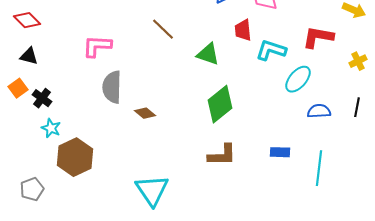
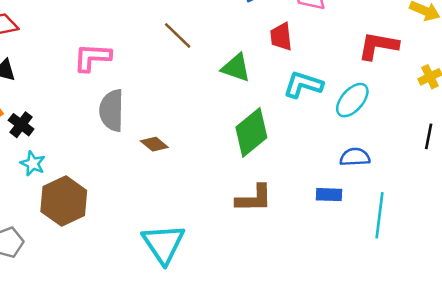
cyan L-shape: (271, 50) -> (303, 85), moved
blue semicircle: (319, 111) -> (355, 157), moved

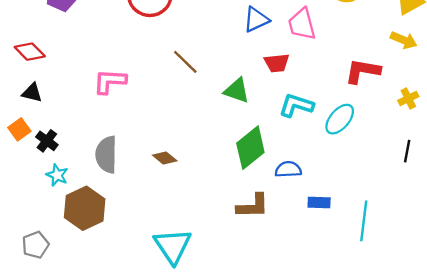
red trapezoid: (281, 37) -> (277, 63), turned -90
gray semicircle: (112, 110) -> (106, 155), moved
blue semicircle: (355, 157) -> (288, 169), moved

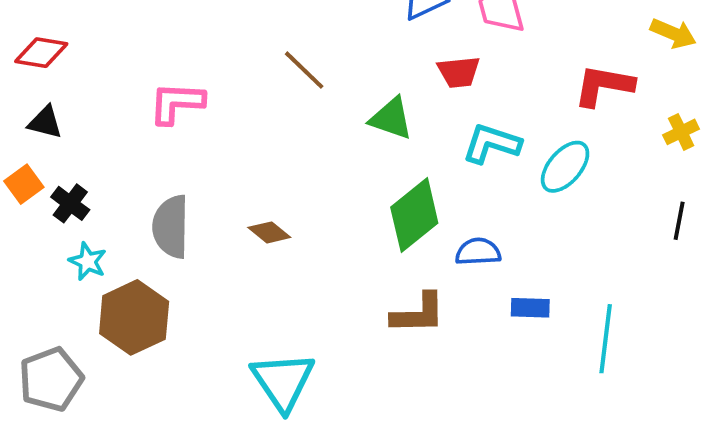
red diamond: (30, 52) -> (41, 53), turned -36
gray pentagon: (35, 245) -> (51, 379), size x1.4

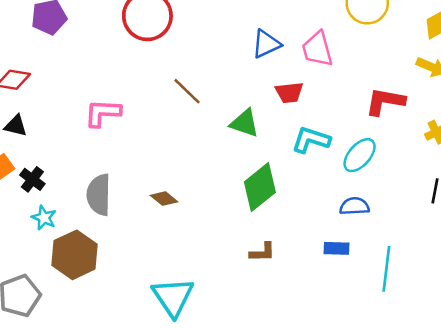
blue semicircle: (478, 252) -> (354, 206), moved
brown L-shape: (418, 314) -> (262, 252), size x0.7

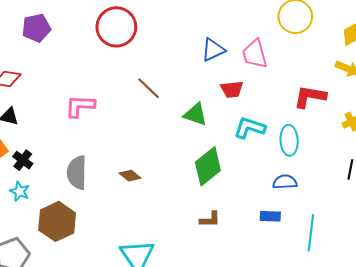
cyan ellipse: (360, 155) -> (289, 140), turned -44
cyan star: (44, 218) -> (20, 191), moved

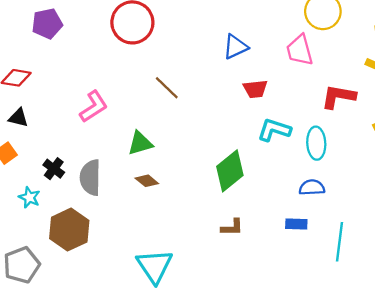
pink trapezoid: (255, 54) -> (300, 50), moved
pink L-shape: (80, 106) -> (94, 107), turned 144
green triangle: (195, 114) -> (140, 143), moved, turned -35
black cross: (23, 160) -> (54, 169), moved

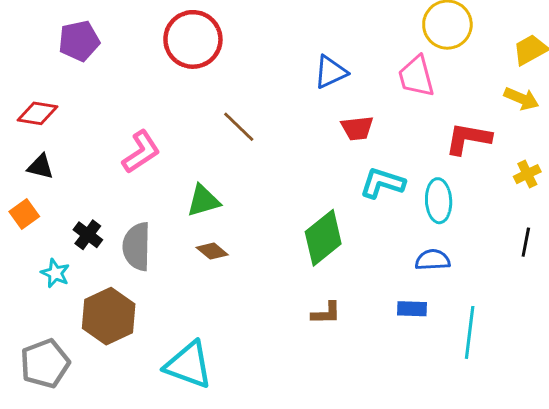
cyan triangle: (155, 266) -> (188, 365), moved, turned -36

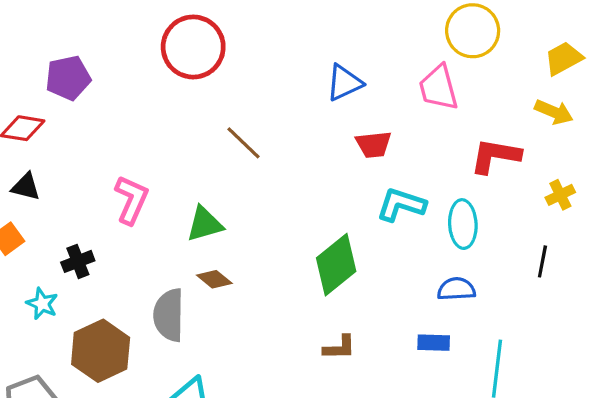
purple pentagon: (79, 41) -> (68, 78), moved
pink L-shape: (141, 152) -> (131, 200), moved, turned -33
black cross: (88, 235) -> (78, 261), turned 32
black line: (526, 242) -> (542, 261), moved
gray semicircle: (137, 247) -> (169, 315), moved

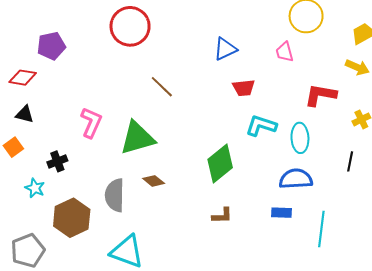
pink trapezoid: (438, 88) -> (285, 52), size x0.7
green triangle: (205, 224) -> (137, 138), size x1.5
brown diamond: (214, 279) -> (154, 181), moved
blue semicircle: (456, 289) -> (296, 179), size x1.4

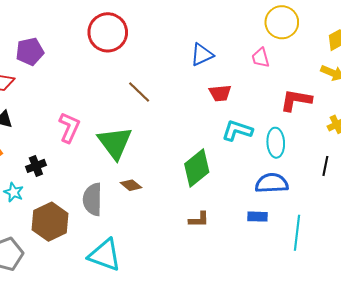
green triangle: (137, 138) -> (115, 143), turned -51

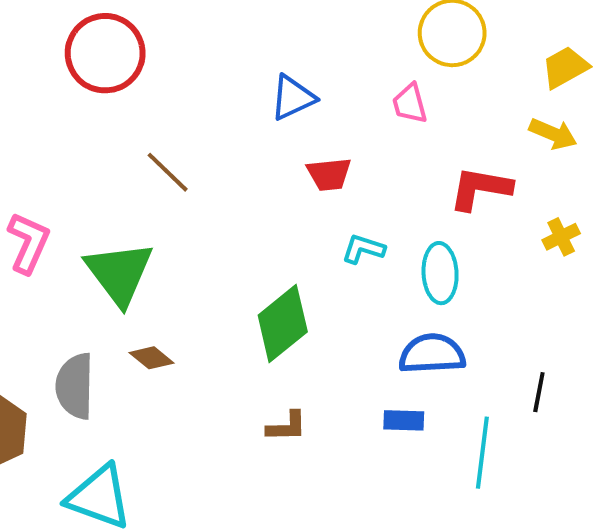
cyan L-shape: (237, 131) -> (363, 249), size x0.7
black line: (325, 166) -> (539, 392), moved

